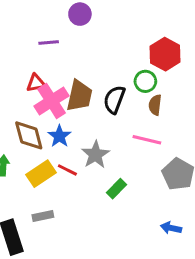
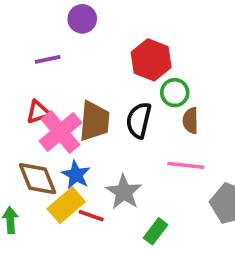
red hexagon: (165, 54) -> (151, 60), moved
yellow rectangle: (41, 174) -> (66, 205), moved

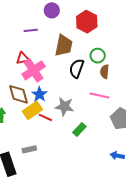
red hexagon: (151, 60) -> (87, 22), moved
brown trapezoid: (94, 121) -> (64, 45), moved
gray star: (124, 192) -> (64, 106), turned -30

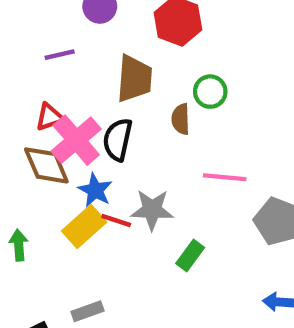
black semicircle: (77, 68) -> (118, 140), moved
brown semicircle: (105, 72) -> (181, 119), moved
brown diamond: (18, 94) -> (46, 165), moved
red line: (45, 117) -> (116, 221), moved

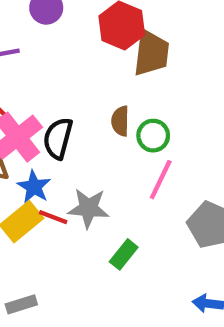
brown trapezoid: (134, 79) -> (151, 53), moved
green circle: (210, 92) -> (153, 136), moved
pink line: (225, 177) -> (161, 180), turned -72

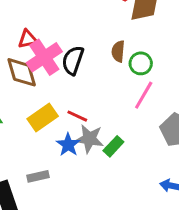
blue star: (34, 187) -> (68, 145), moved
gray star: (89, 208) -> (89, 139), moved
red line: (53, 217) -> (77, 116), moved

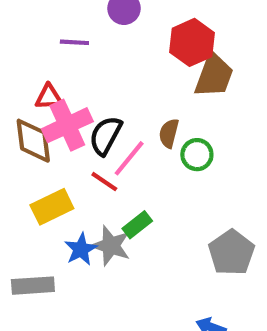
pink line: (144, 95) -> (129, 158), moved
red line: (77, 116) -> (104, 182), moved
green rectangle: (113, 146) -> (137, 225), moved
gray rectangle: (38, 176) -> (33, 286), size x1.4

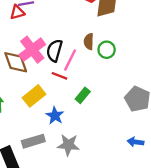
red triangle: (49, 97) -> (17, 12), moved
gray star: (111, 246) -> (68, 145), moved

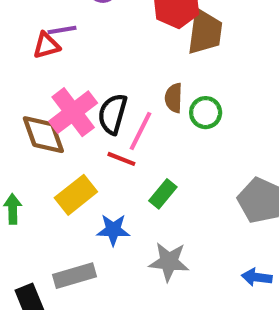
blue star: (55, 116) -> (113, 230), turned -30
gray star: (68, 145) -> (169, 262), moved

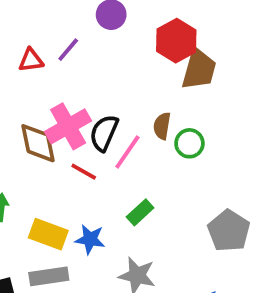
purple line: (62, 30) -> (68, 50), turned -48
red triangle: (46, 45) -> (31, 60), moved
red line: (121, 159) -> (84, 172), moved
yellow rectangle: (76, 195) -> (48, 234), moved, turned 51

